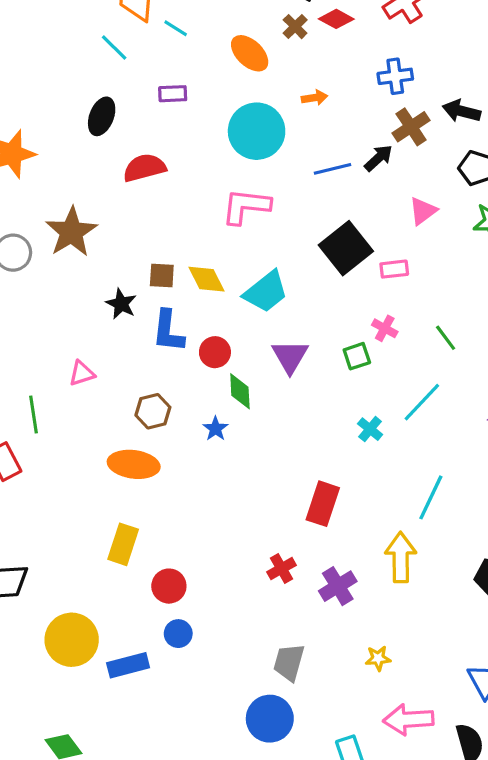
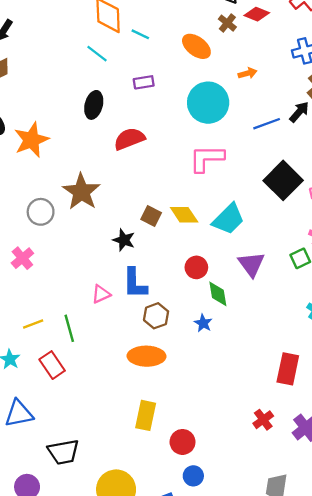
brown square: (162, 276) -> (151, 216), turned 30
blue L-shape: (168, 331) -> (135, 283), moved

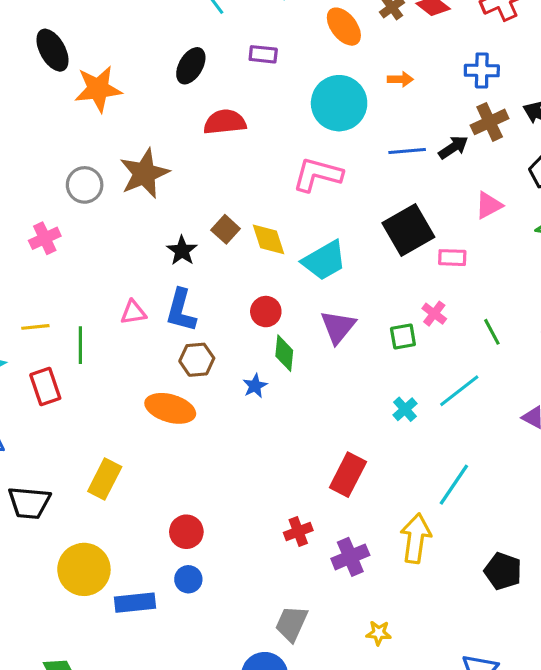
yellow rectangle: (146, 415) -> (105, 479), moved

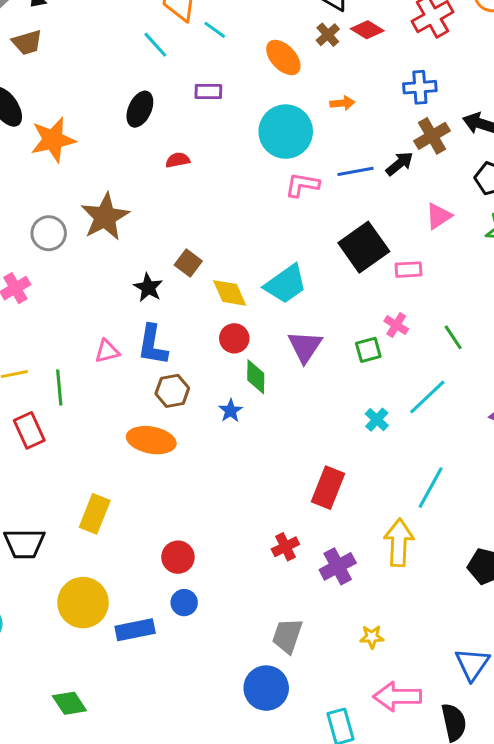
red semicircle: (225, 122) -> (178, 160), size x0.6
pink L-shape: (318, 175) -> (302, 185), moved, size x0.7
yellow diamond: (268, 239) -> (230, 293), moved

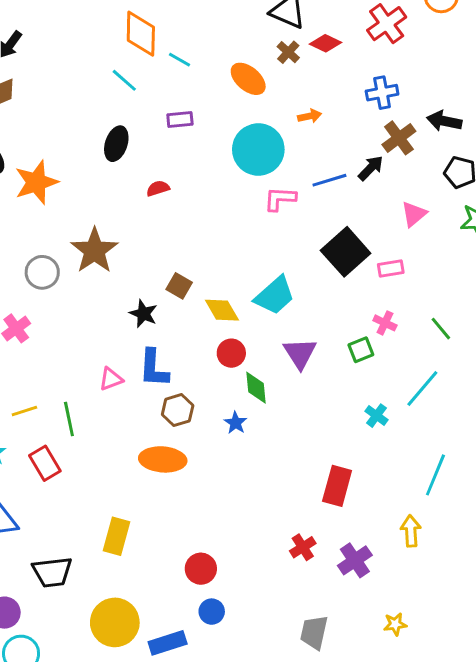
yellow arrow: (399, 543) -> (411, 531), size x0.7

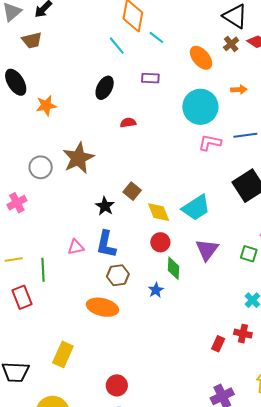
orange star: (36, 182) -> (46, 106), size x0.7
green square: (361, 350) -> (249, 254), turned 30
red rectangle: (337, 486) -> (218, 344), size x0.6
red cross: (303, 547) -> (243, 334), moved, turned 36

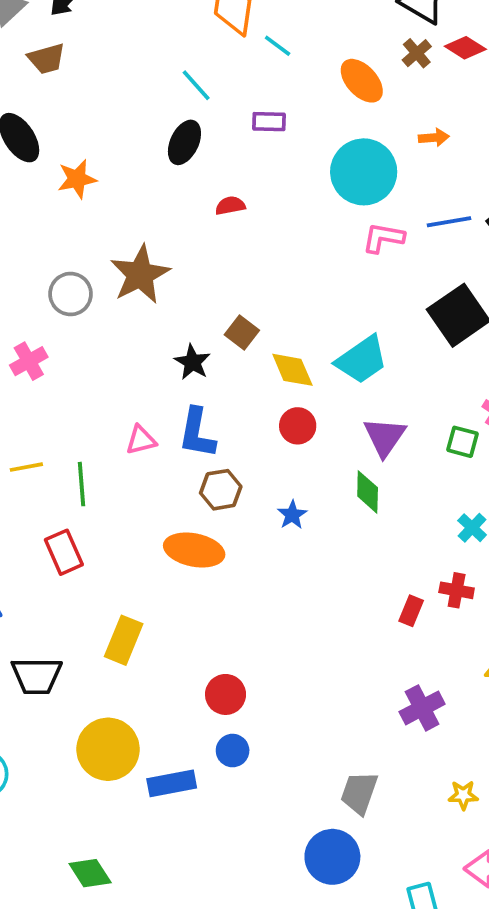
cyan line: (117, 46) -> (196, 85), moved
green diamond: (174, 268) -> (368, 492), moved
red rectangle: (22, 297) -> (64, 552), moved

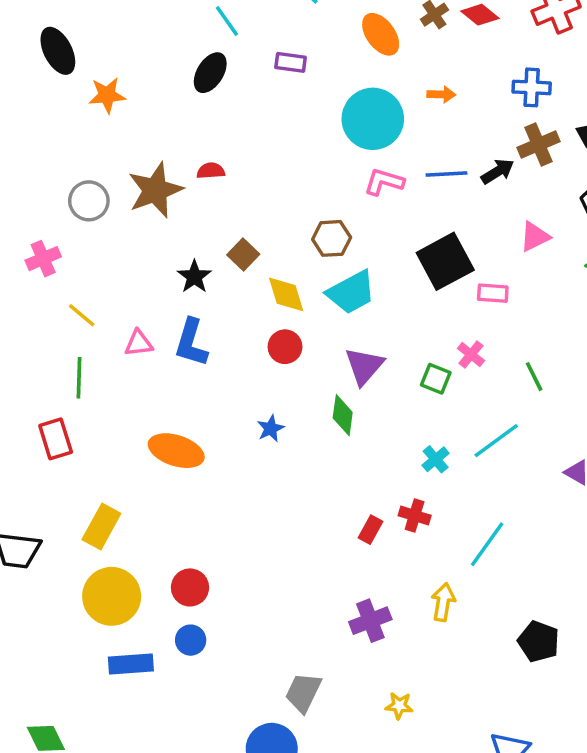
red semicircle: (230, 206) -> (211, 171), moved
yellow line: (26, 467) -> (82, 315), moved, turned 44
brown hexagon: (221, 490) -> (332, 238), moved
yellow circle: (108, 749) -> (112, 596), moved

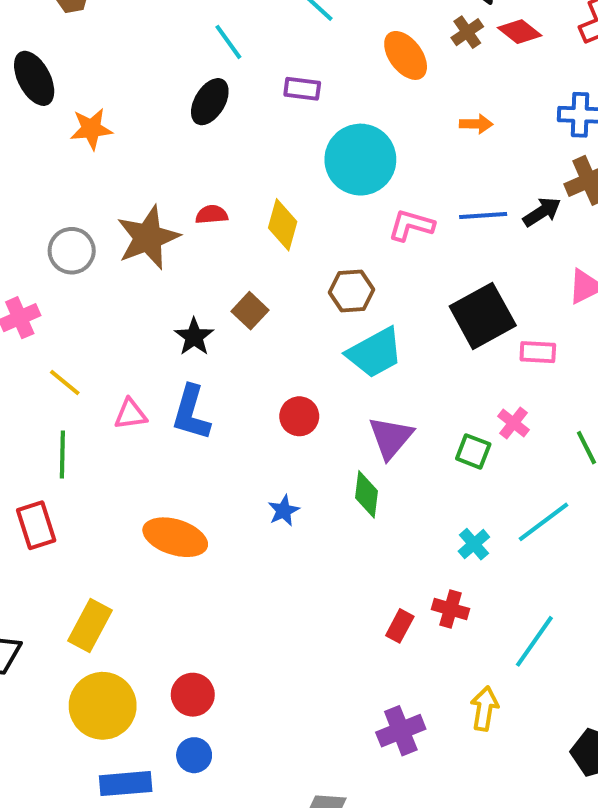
cyan circle: (373, 119) -> (360, 160), moved
yellow diamond: (286, 294) -> (283, 225), moved, turned 33

